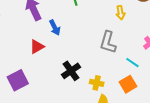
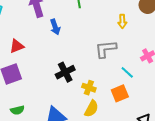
gray L-shape: (108, 42) -> (106, 49), turned 60
red triangle: (37, 47) -> (17, 46), moved

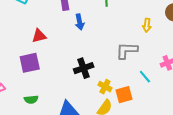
orange square: (120, 93) -> (124, 95), moved

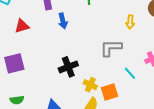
red triangle: (39, 36) -> (22, 26), moved

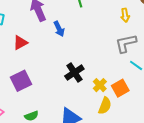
gray L-shape: (111, 48) -> (126, 43), moved
yellow cross: (90, 85) -> (100, 85), turned 32

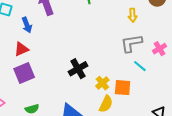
blue arrow: (59, 29) -> (27, 25), moved
red triangle: (20, 43) -> (21, 49), moved
orange square: (120, 88) -> (123, 88), turned 30

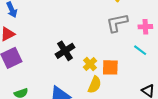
pink cross: (160, 49) -> (145, 27), turned 32
cyan line: (140, 66) -> (140, 50), moved

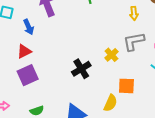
yellow cross: (90, 64) -> (111, 55), moved

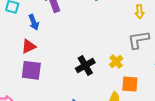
yellow cross: (111, 55) -> (116, 61), moved
purple square: (28, 75) -> (31, 70), turned 30

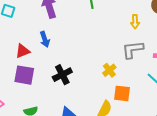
blue arrow: (34, 22) -> (45, 39), moved
black cross: (85, 66) -> (62, 75), moved

